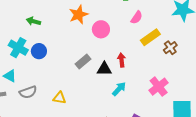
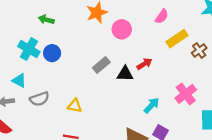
red arrow: (121, 60) -> (144, 64), turned 64
cyan arrow: (119, 89) -> (152, 105), moved

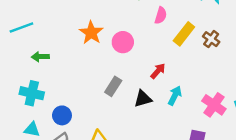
blue circle: (52, 53) -> (62, 115), moved
black triangle: (125, 74) -> (143, 99), moved
pink cross: (186, 94) -> (214, 105), moved
cyan arrow: (152, 105) -> (175, 96), moved

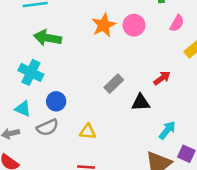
pink circle: (123, 42) -> (134, 25), moved
green arrow: (40, 57) -> (48, 38), size x1.5
cyan arrow: (175, 96) -> (167, 130), moved

